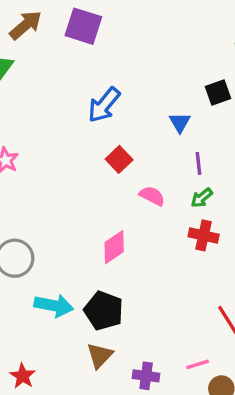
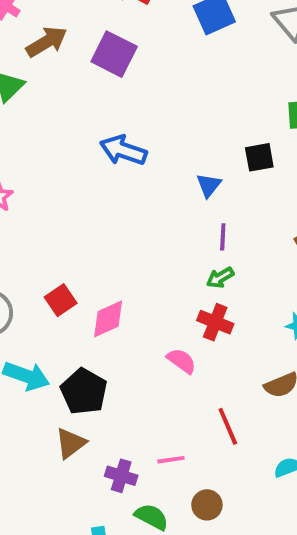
blue arrow: (104, 105) -> (123, 150), turned 60
red square: (119, 159) -> (61, 300), moved
pink semicircle: (152, 196) -> (181, 361), moved
pink line: (198, 364) -> (171, 460), moved

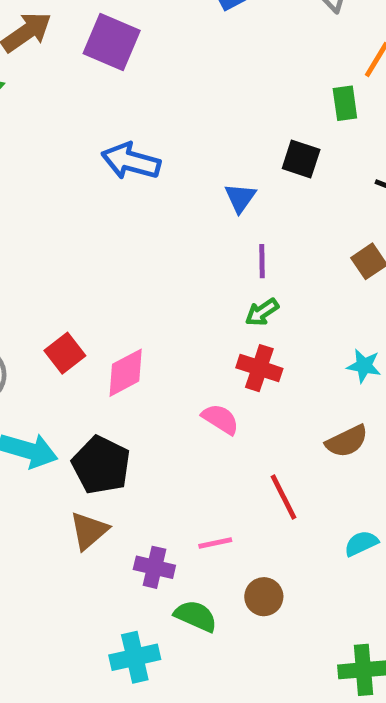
black square: (259, 157) -> (301, 159), turned 32

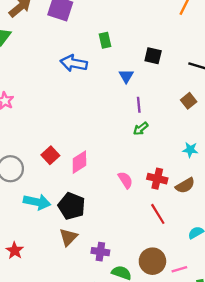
green rectangle: (345, 103) -> (105, 40), moved
red cross: (259, 368) -> (157, 179), moved
pink semicircle: (220, 419) -> (125, 180), turned 30
pink line: (215, 543) -> (179, 269), moved
brown circle: (264, 597) -> (152, 261), size x1.5

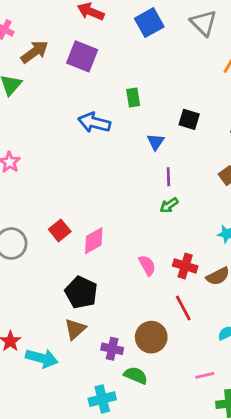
cyan arrow: (37, 202) -> (42, 358), moved
brown circle: (152, 261) -> (151, 337), moved

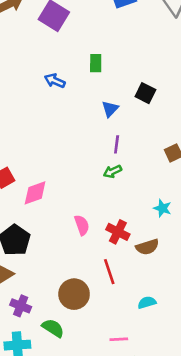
blue arrow: (94, 123) -> (55, 81), size x0.7
purple cross: (112, 349) -> (21, 306), moved

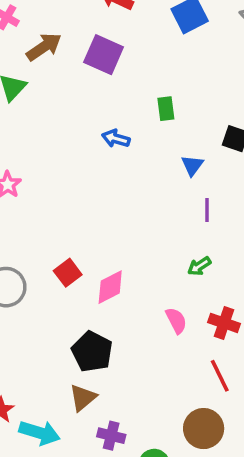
green arrow: (112, 172) -> (199, 266), moved
brown circle: (74, 294) -> (204, 429), moved

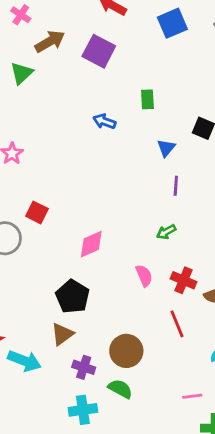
red square: (68, 273) -> (37, 212), moved, turned -30
brown circle: (204, 429) -> (126, 351), moved

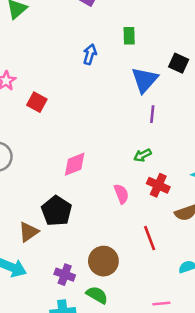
blue arrow: (104, 121) -> (90, 54), turned 84
blue triangle: (166, 148) -> (145, 80), size x1.6
red square: (37, 212) -> (37, 102), moved
red cross: (183, 280) -> (158, 185), moved
brown triangle: (62, 334) -> (29, 232), moved

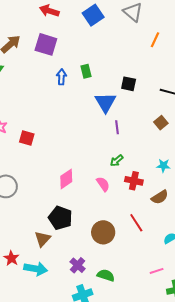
blue arrow: (90, 54) -> (61, 77), moved
pink semicircle: (121, 194) -> (103, 184), moved
brown circle: (103, 261) -> (103, 232), moved
purple cross: (65, 275) -> (78, 265), turned 35

